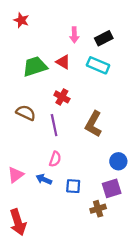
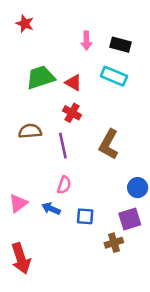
black rectangle: (104, 38) -> (121, 45), turned 42
red triangle: (63, 62) -> (73, 83), moved
brown semicircle: (26, 113) -> (30, 131), turned -30

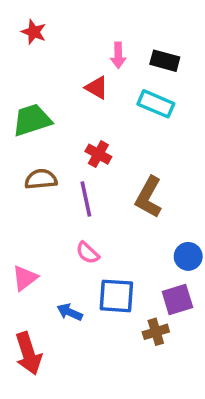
green trapezoid: (41, 77) -> (32, 120), moved
red triangle: (73, 83) -> (97, 88), moved
pink semicircle: (64, 185) -> (88, 253), turned 114
blue arrow: (51, 209) -> (70, 312), moved
blue square: (85, 216) -> (116, 296), size x1.5

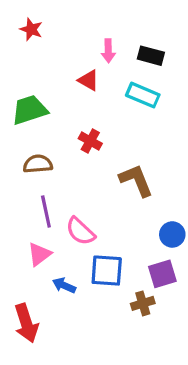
brown L-shape: (149, 197) -> (136, 180), turned 129
purple line: (86, 199) -> (46, 212), moved
pink semicircle: (88, 253) -> (80, 231), size x1.4
pink triangle: (25, 278) -> (39, 254), moved

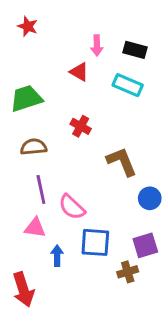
blue circle: (172, 234) -> (150, 198), moved
pink triangle: (39, 254) -> (35, 228), turned 45
blue arrow: (64, 285) -> (57, 256), turned 66

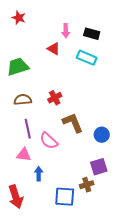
red cross: (81, 126) -> (55, 98), moved, turned 32
brown L-shape: (122, 162) -> (73, 123), moved
blue square: (95, 242) -> (65, 197), moved

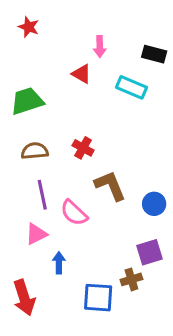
black rectangle: (92, 34) -> (154, 54), moved
red cross: (55, 98) -> (83, 148), turned -32
pink triangle: (24, 155) -> (36, 234), turned -35

